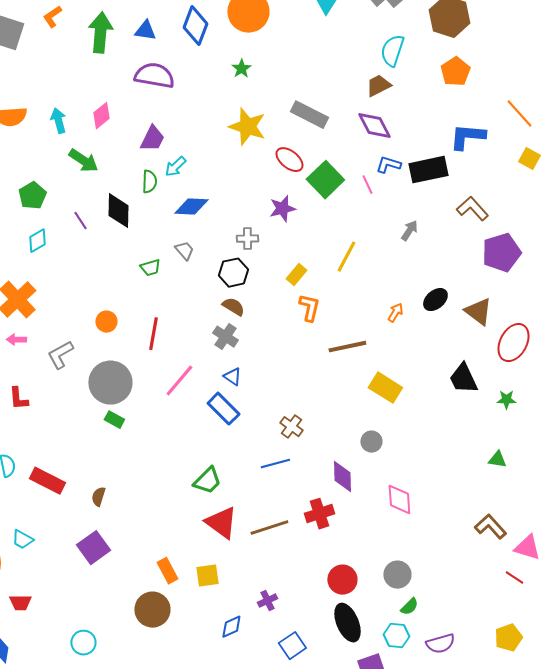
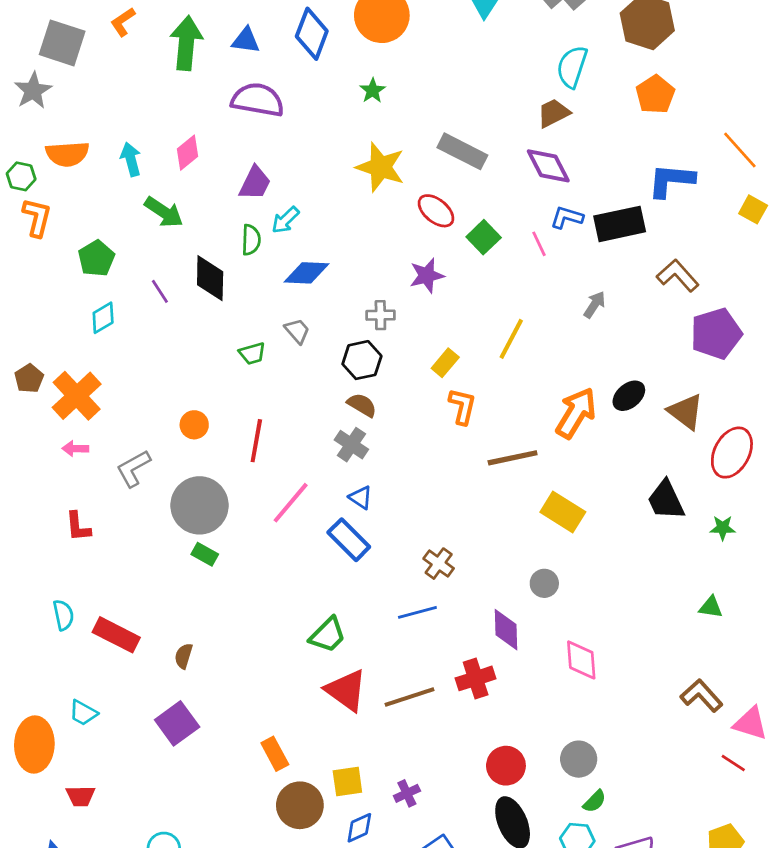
green square: (325, 180) -> (484, 237), size x0.7
orange arrow: (395, 313) -> (576, 413), size x2.0
yellow square: (207, 576) -> (347, 781), moved
brown circle: (152, 610) -> (300, 805), moved

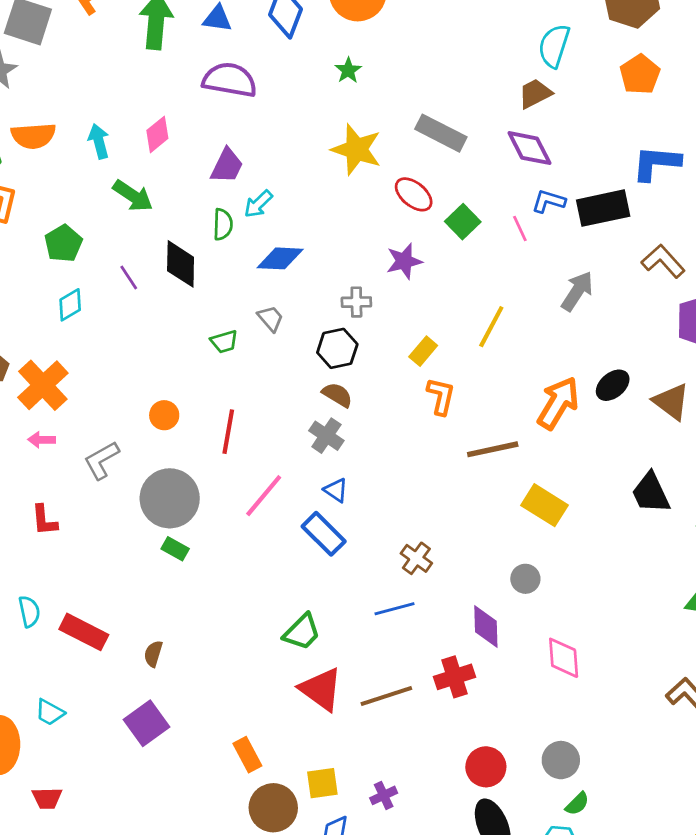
gray arrow: (594, 305) -> (577, 291), size x1.4

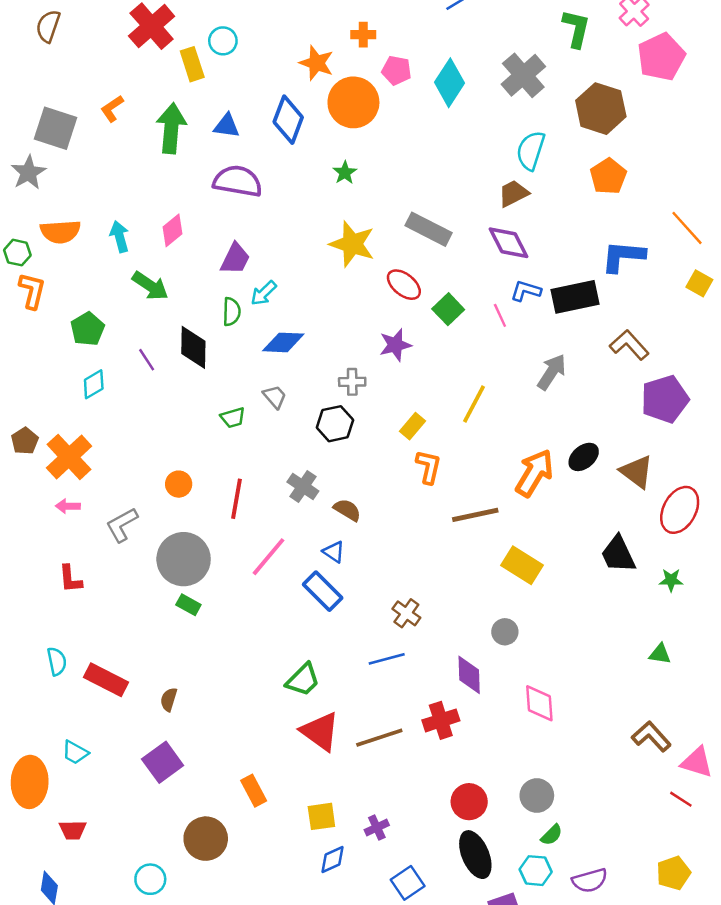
brown semicircle: (337, 395) -> (347, 510), moved
gray cross: (326, 436) -> (303, 487), moved
brown circle: (273, 808) -> (206, 839), moved

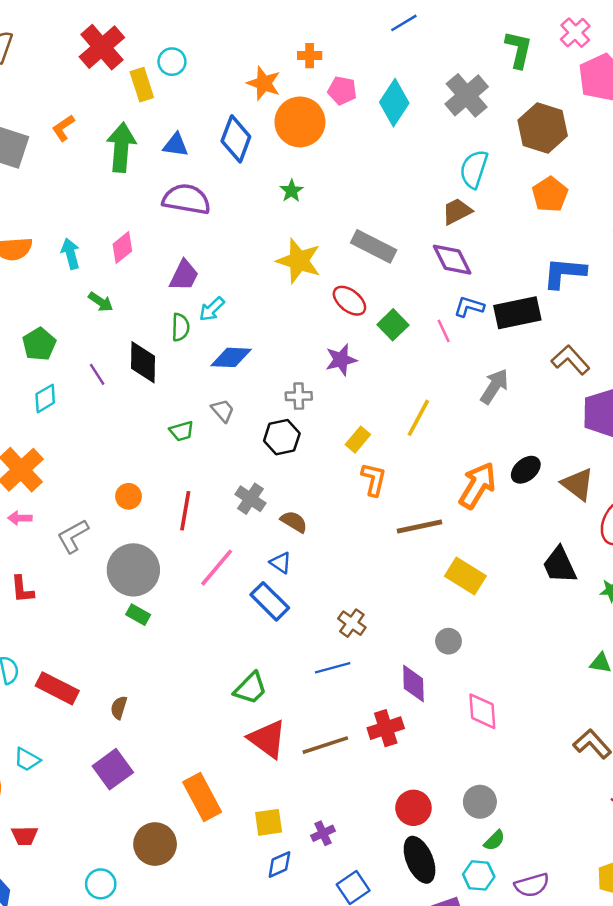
green arrow: (150, 286) -> (101, 302), size x0.7
orange rectangle: (254, 791) -> (202, 797), size x1.5

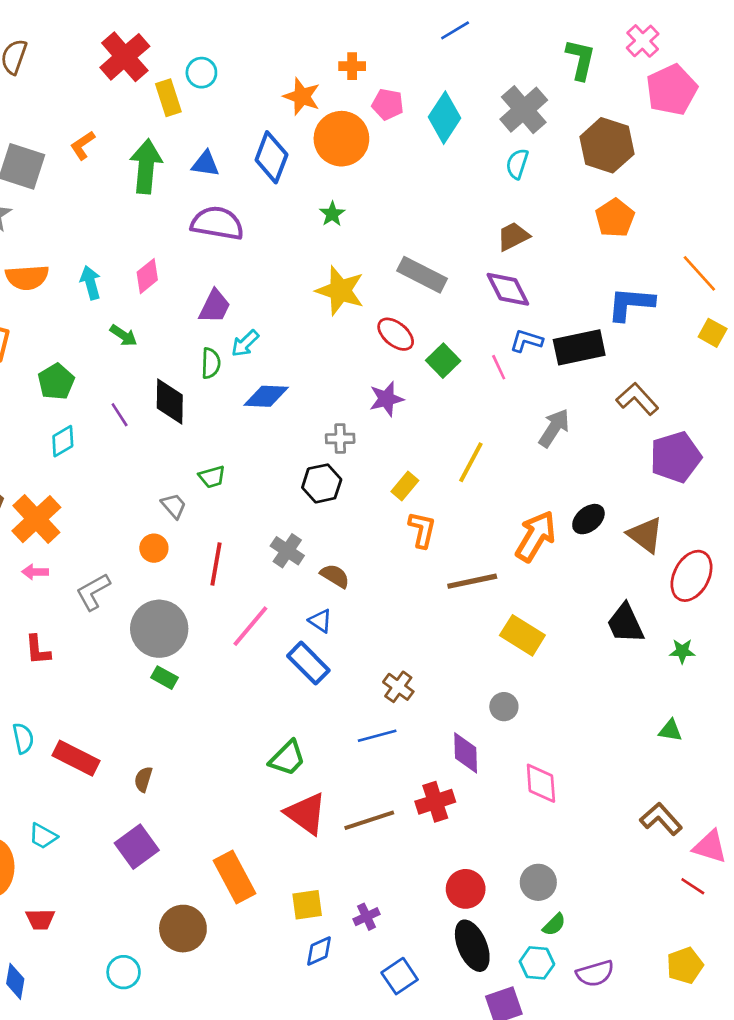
cyan semicircle: (474, 169) -> (517, 164), moved, size x0.7
gray trapezoid: (223, 411) -> (174, 506), moved

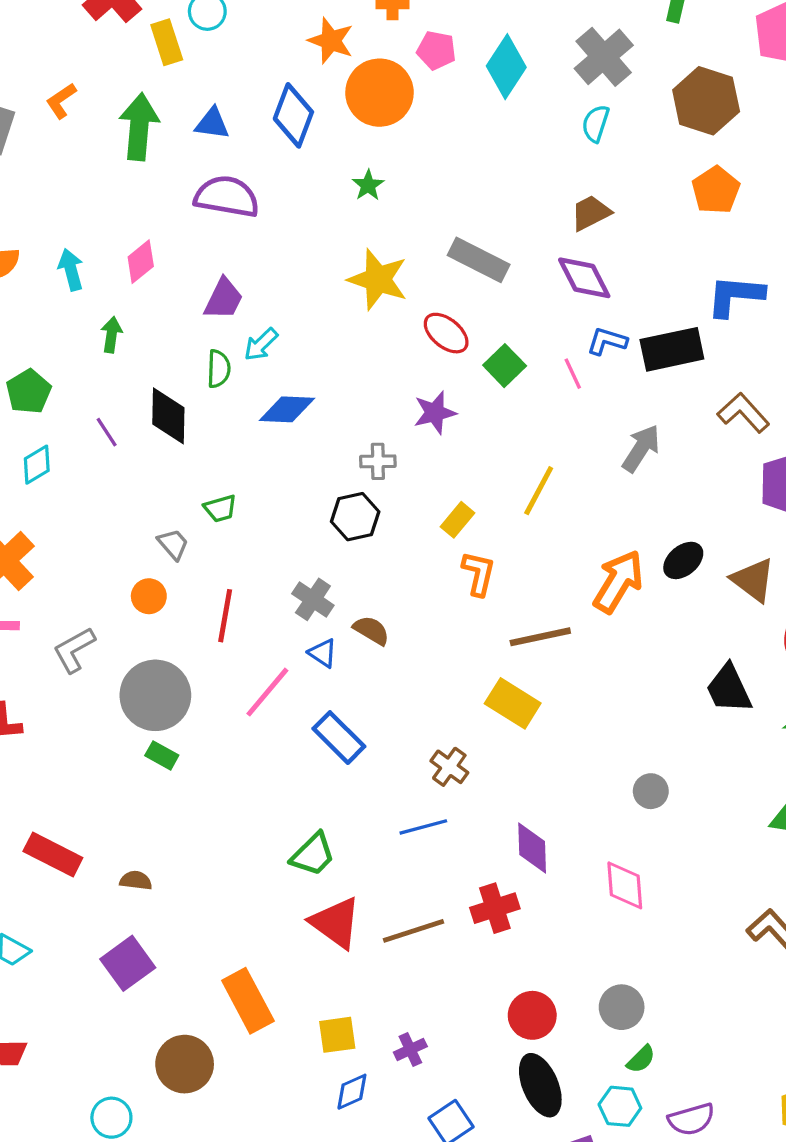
green arrow: (124, 335) -> (111, 335), turned -116
blue triangle: (320, 621) -> (323, 653), moved
yellow rectangle: (522, 635) -> (513, 703), moved
gray circle: (504, 707) -> (651, 791), moved
brown semicircle: (143, 779) -> (136, 880), turned 80

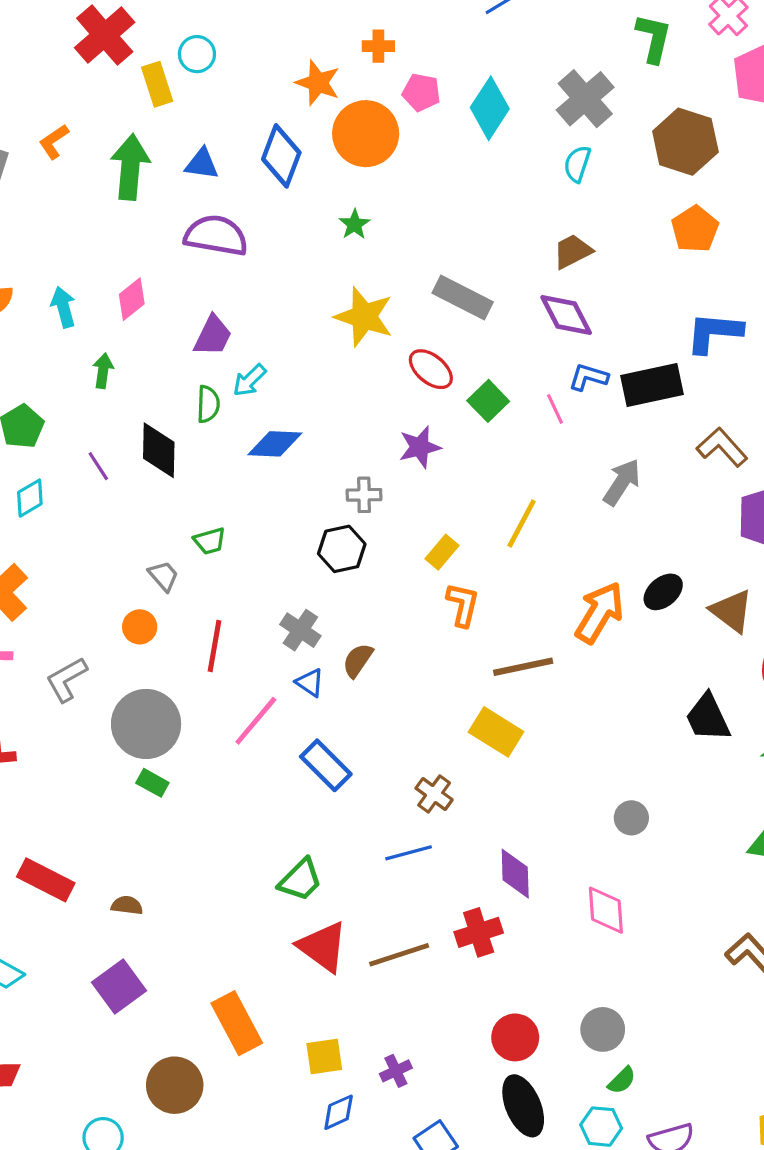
brown semicircle: (371, 630) -> (358, 660), turned -87

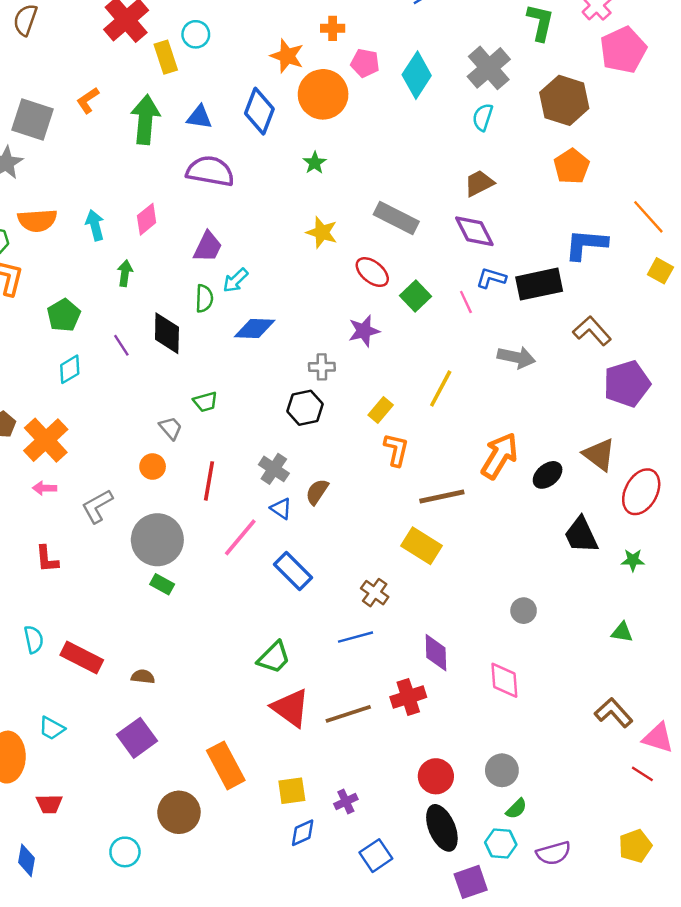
yellow star: (364, 317) -> (322, 232), size x0.7
gray arrow: (622, 482) -> (516, 357), turned 69
black ellipse: (663, 592) -> (548, 475), moved

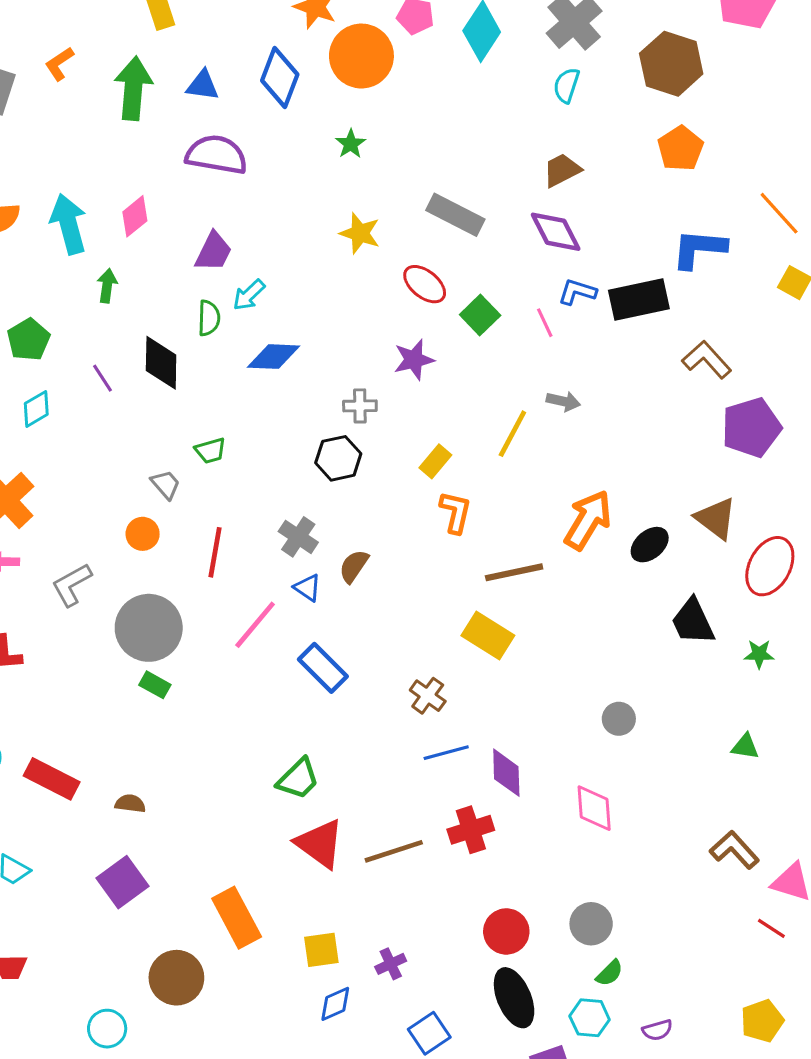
cyan arrow: (95, 225) -> (69, 224), size x1.5
gray arrow: (516, 357) -> (563, 401), moved, size x0.7
blue line: (355, 637) -> (446, 753), moved
purple semicircle: (554, 853) -> (657, 1030), size x0.7

